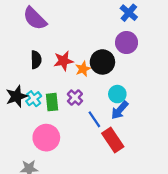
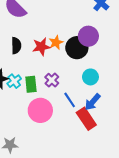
purple circle: (127, 43) -> (88, 36), moved
orange star: (83, 69) -> (56, 42), moved
blue arrow: (120, 110) -> (93, 102), moved
pink circle: (46, 138) -> (40, 110), moved

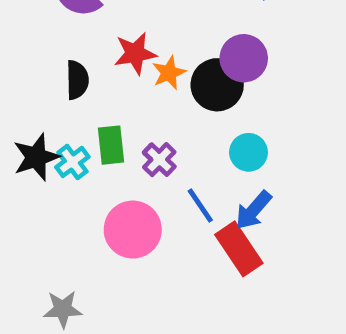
red star: (41, 47) -> (135, 53), moved
green rectangle: (31, 84) -> (111, 145), moved

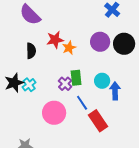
black circle: (217, 85) -> (124, 44), moved
green rectangle: (111, 145) -> (76, 78), moved
blue arrow: (253, 210) -> (115, 91), moved, turned 138

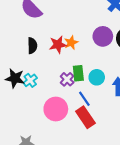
red star: (55, 40) -> (58, 45), moved
cyan circle: (102, 81) -> (97, 77), moved
black star: (14, 83) -> (15, 78), turned 30
red rectangle: (98, 121) -> (85, 117), moved

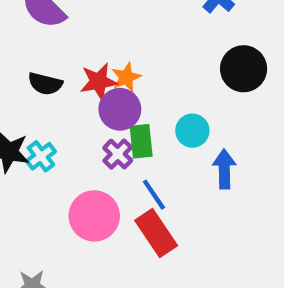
purple circle: (103, 36) -> (120, 109), moved
black semicircle: (32, 46) -> (45, 84), turned 105
cyan circle: (97, 77) -> (192, 131), moved

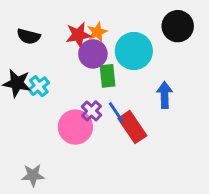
black semicircle: (45, 84) -> (29, 36), moved
cyan circle: (192, 131) -> (134, 51), moved, size x1.6
purple cross: (118, 154) -> (91, 111), moved
red rectangle: (156, 233) -> (132, 127), moved

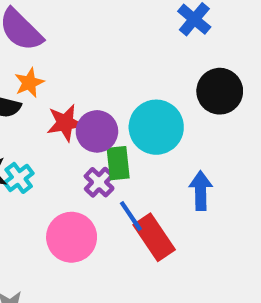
orange star: (97, 32) -> (29, 83), moved
red star: (78, 35) -> (65, 123), moved
purple cross: (91, 111) -> (99, 182), moved

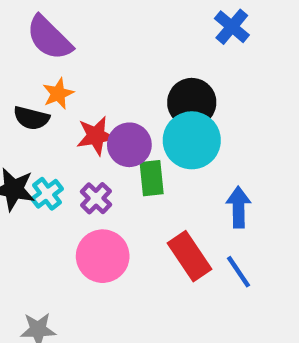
black circle: (220, 91) -> (192, 102), moved
purple cross: (99, 182) -> (96, 198), moved
blue line: (131, 216) -> (239, 272), moved

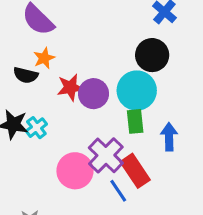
black circle: (192, 102) -> (152, 55), moved
green rectangle: (152, 178) -> (135, 121), moved
purple cross: (96, 198) -> (106, 155), moved, size x1.6
blue line: (239, 272) -> (118, 191), moved

